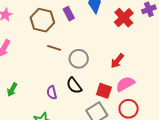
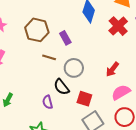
purple rectangle: (69, 14) -> (65, 38), moved
black semicircle: (74, 86) -> (61, 87), moved
red square: (104, 91) -> (84, 99), moved

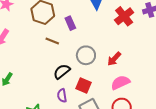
gray circle: (74, 68) -> (86, 55), moved
black semicircle: (61, 87) -> (62, 72), turned 84
purple semicircle: (48, 102) -> (62, 96), moved

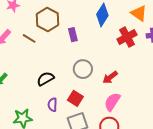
brown line: (52, 41) -> (29, 38), moved
black semicircle: (62, 72) -> (45, 79), moved
pink semicircle: (120, 83) -> (112, 102), turned -42

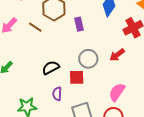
red arrow: (110, 77) -> (117, 55), moved
red square: (75, 98) -> (77, 77), moved, turned -35

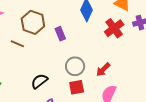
red arrow: (117, 55) -> (103, 70), moved
red square: (77, 77) -> (77, 87), moved

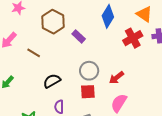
purple rectangle: (60, 34) -> (79, 36), turned -32
brown line: (17, 44) -> (34, 53), moved

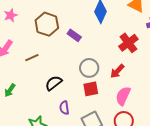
red cross: (133, 38) -> (128, 43), moved
brown line: (34, 53) -> (32, 58), turned -48

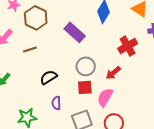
brown hexagon: (47, 24) -> (36, 18), moved
purple rectangle: (74, 35) -> (75, 32), size x1.5
pink semicircle: (123, 96) -> (105, 97), moved

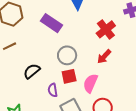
red arrow: (113, 73) -> (104, 57), moved
purple semicircle: (56, 103) -> (53, 90), moved

